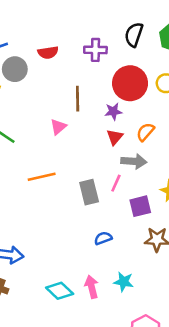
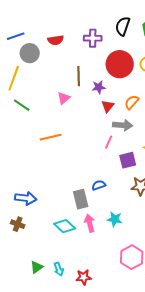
purple star: (113, 111) -> (99, 87), moved
gray rectangle: (89, 192) -> (81, 199), moved

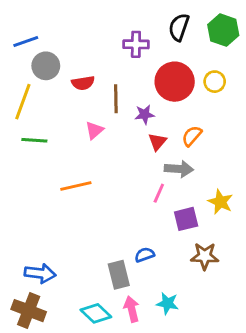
red semicircle: (56, 40) -> (83, 83), moved
green line: (22, 105) -> (34, 140), turned -30
brown cross: (18, 224) -> (29, 311), size x1.6

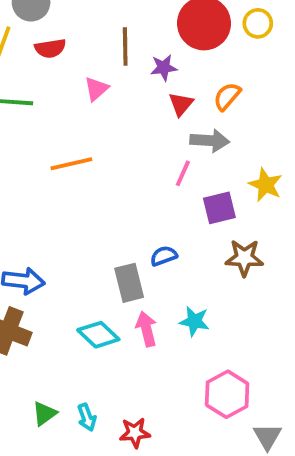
red semicircle: (83, 83) -> (50, 48), moved

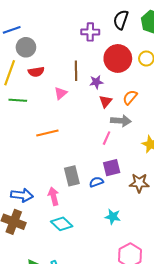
purple square: (219, 208) -> (112, 168), moved
gray rectangle: (129, 283) -> (72, 176), moved
pink arrow: (146, 329) -> (53, 196), moved

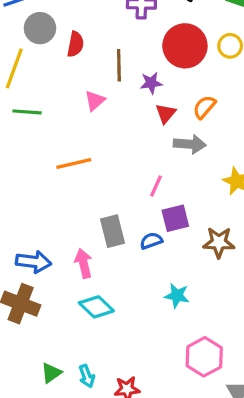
red semicircle: (36, 72) -> (75, 44), moved, turned -70
pink line: (107, 138) -> (156, 186), moved

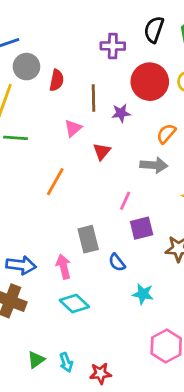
red triangle: (166, 114) -> (102, 151), moved
orange line: (74, 163) -> (55, 182), turned -48
blue semicircle: (151, 241) -> (117, 262), moved, turned -108

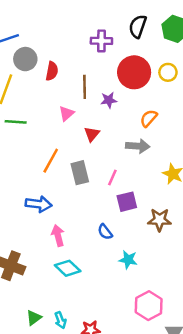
gray rectangle: (88, 239) -> (80, 173), moved
blue arrow: (21, 265) -> (39, 204), moved

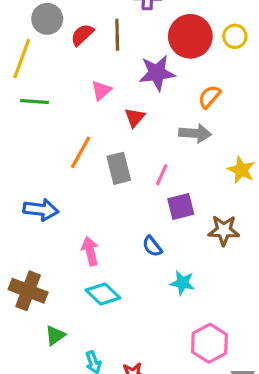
red semicircle: (52, 71) -> (82, 35), turned -144
brown line: (85, 87) -> (117, 35), moved
purple star: (109, 100) -> (157, 73), size x1.6
blue arrow: (39, 204) -> (41, 210), moved
green triangle: (34, 318) -> (55, 335), moved

